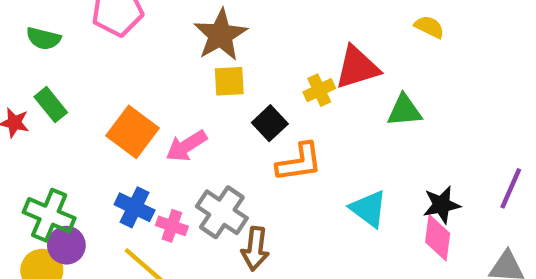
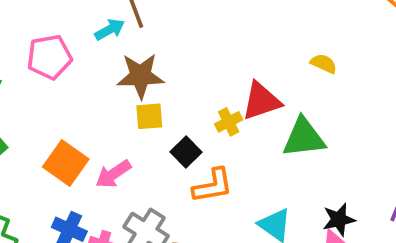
brown star: (220, 35) -> (140, 76), turned 30
green triangle: (404, 111) -> (304, 138), size x1.4

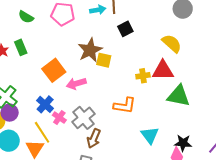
yellow semicircle: (324, 64) -> (172, 43), moved, size x1.5
brown star: (140, 76) -> (90, 50), moved, turned 30
black square: (186, 152) -> (125, 29), moved

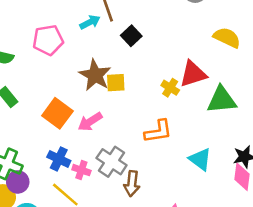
yellow semicircle: (172, 43) -> (227, 38), moved
yellow cross: (143, 76) -> (170, 88), turned -32

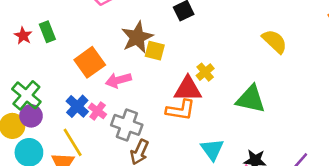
red triangle: (193, 74) -> (188, 89), moved
gray cross: (112, 162) -> (127, 125), turned -32
pink cross: (81, 170) -> (98, 111), moved

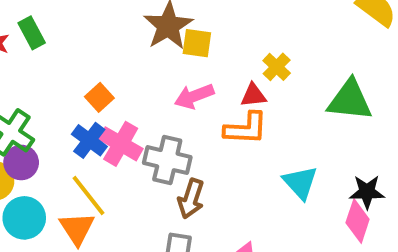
orange square: (90, 62) -> (99, 97), moved, size x0.6
pink arrow: (118, 80) -> (194, 96), moved
red triangle: (188, 89) -> (253, 95), size x0.6
pink cross: (98, 111) -> (121, 144), size x1.5

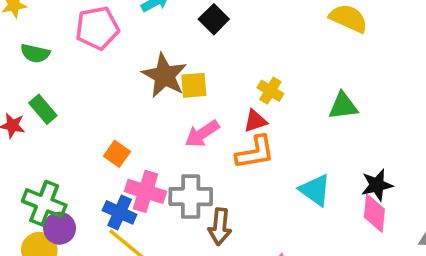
green triangle: (350, 100) -> (343, 106), size x0.7
blue cross: (89, 140) -> (120, 212), moved

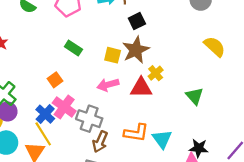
brown star: (164, 76) -> (136, 50), moved
green triangle: (343, 106) -> (195, 96), turned 36
green rectangle: (43, 109) -> (73, 48), moved, turned -35
red triangle: (255, 121) -> (141, 88), size x1.5
orange L-shape: (255, 152) -> (136, 133), moved

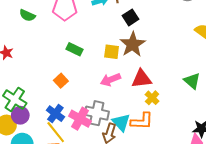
yellow cross: (156, 73) -> (152, 98), moved
pink cross: (64, 107) -> (80, 119), moved
cyan triangle: (162, 139) -> (121, 122), moved

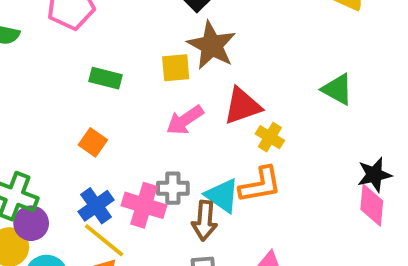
gray cross: (97, 113) -> (173, 188), size x0.7
blue cross: (55, 114) -> (96, 206), turned 30

